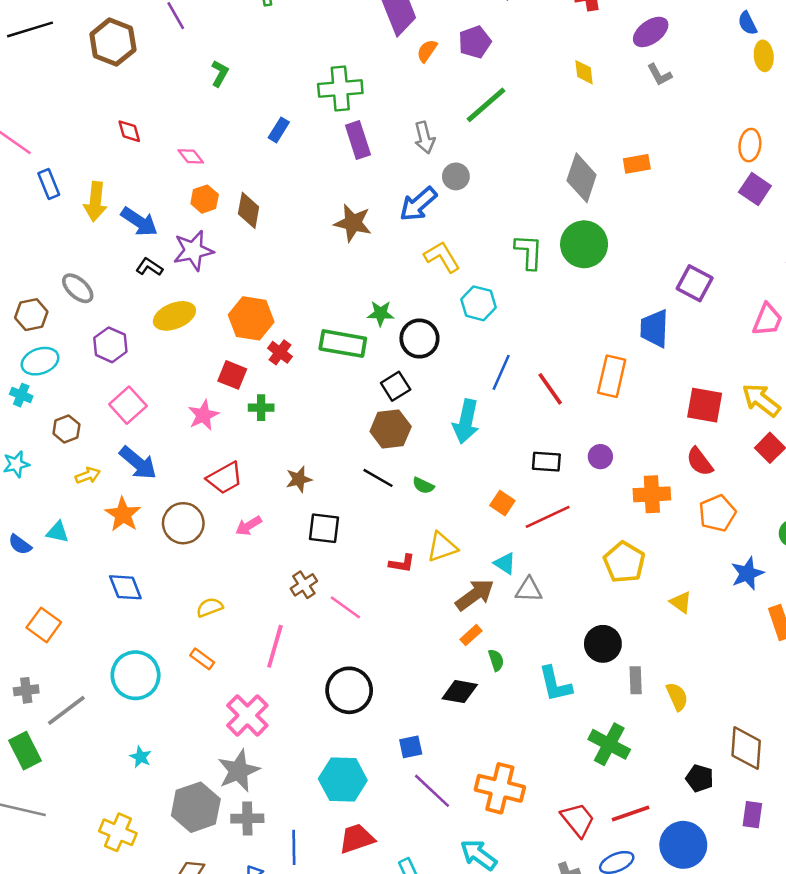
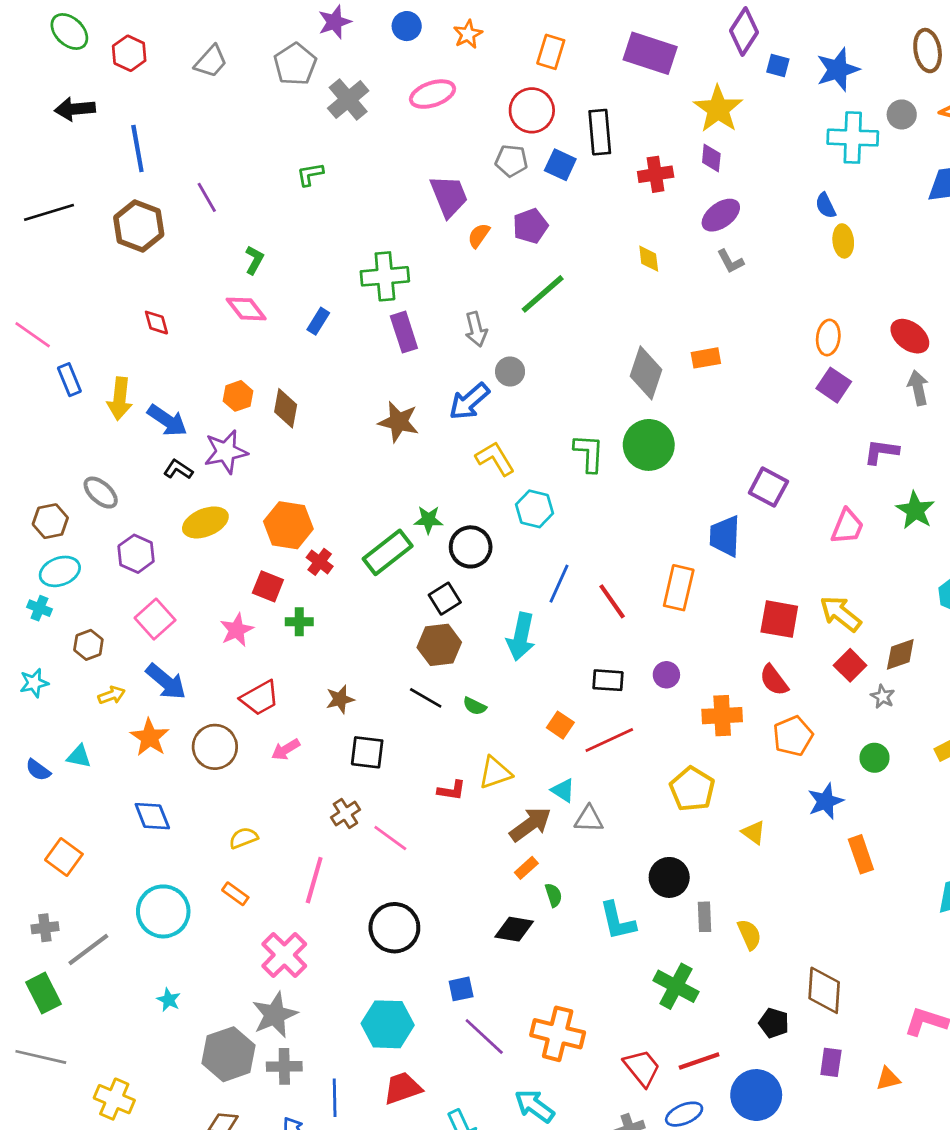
pink diamond: (191, 156) -> (246, 309), moved, size x1.4
green rectangle: (343, 344) -> (388, 552), turned -48
yellow cross: (118, 832) -> (114, 1099), moved

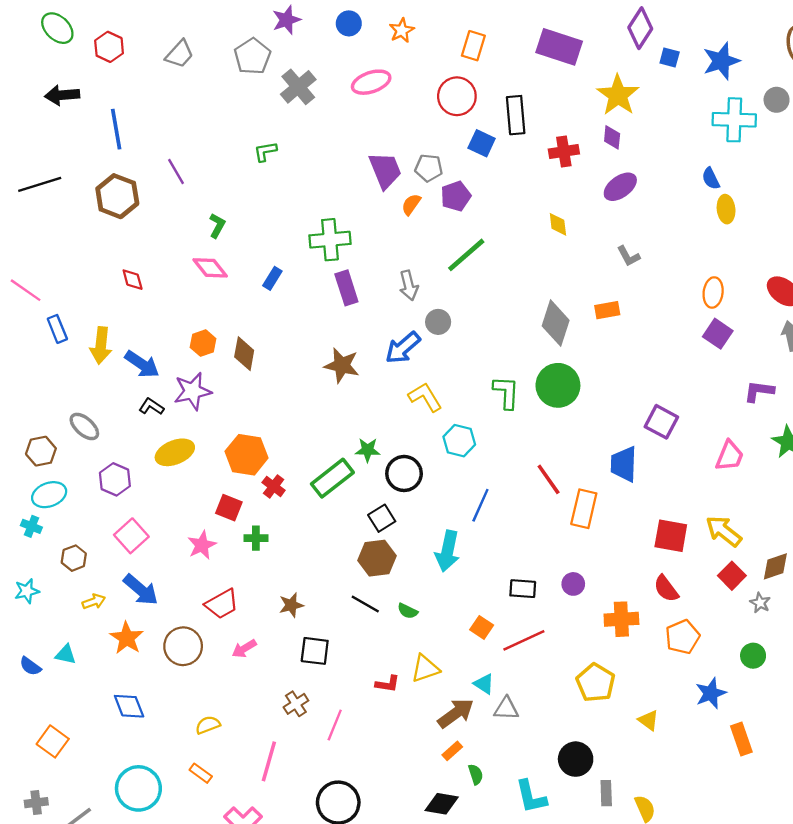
gray pentagon: (511, 161) -> (429, 168), moved
gray L-shape: (730, 261) -> (628, 256), moved
red line: (612, 601) -> (549, 479), moved
pink line: (390, 838) -> (335, 725), turned 76

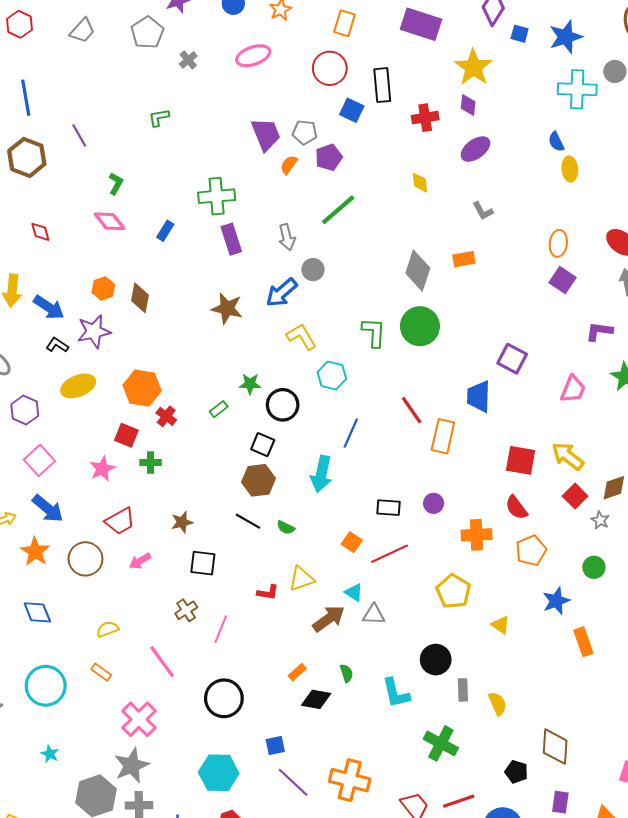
gray cross: (298, 87) -> (188, 60), size x0.6
green rectangle: (332, 478) -> (219, 409), size x0.5
black square: (382, 518) -> (263, 445), turned -35
orange rectangle: (452, 751) -> (297, 672), moved
pink line: (269, 761) -> (162, 662), turned -52

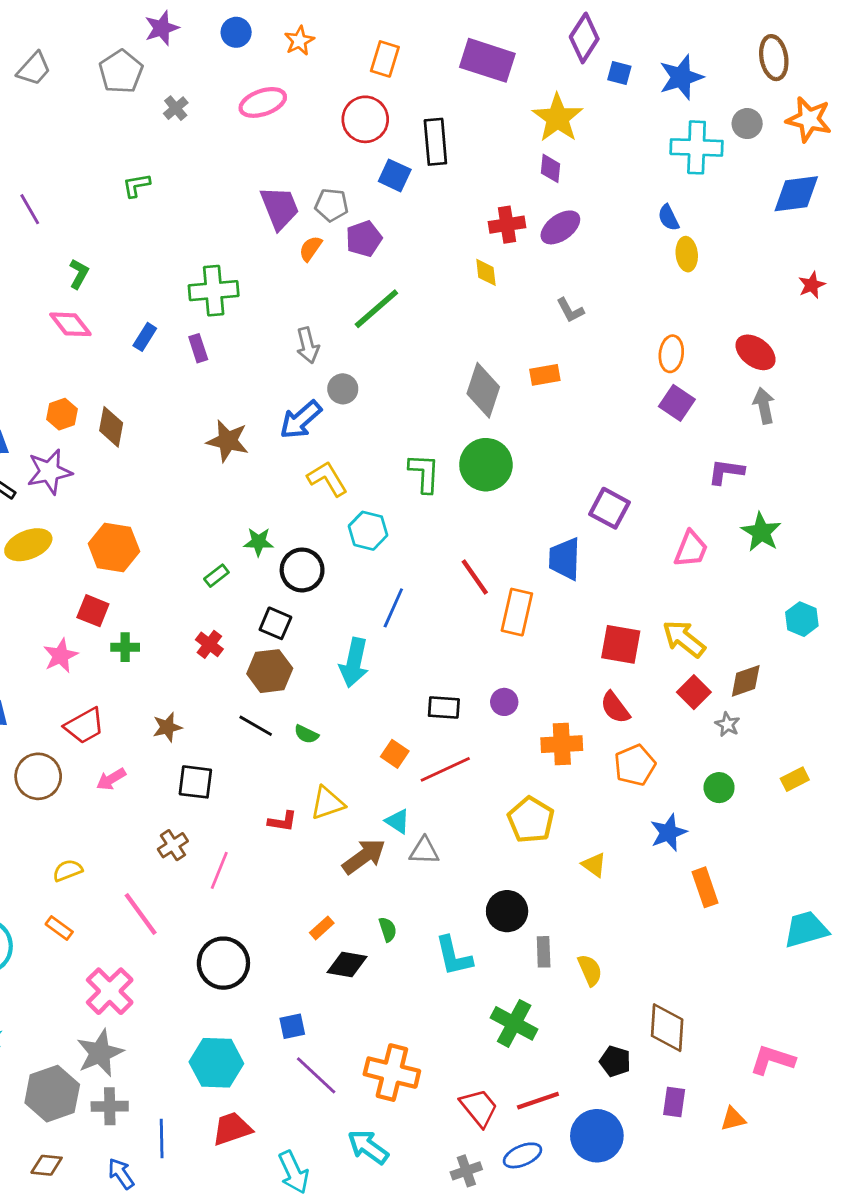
red cross: (425, 118) -> (507, 225), moved
purple rectangle: (231, 239) -> (198, 348), moved, size x0.7
red cross: (166, 416) -> (209, 644), moved

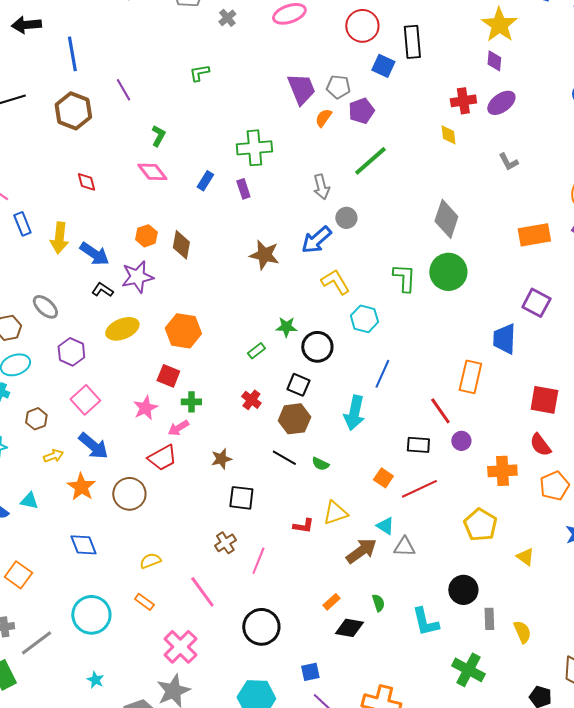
orange rectangle: (545, 375) -> (534, 235), moved, size x1.5
red line: (475, 577) -> (440, 411), moved
pink arrow: (111, 779) -> (178, 428), moved

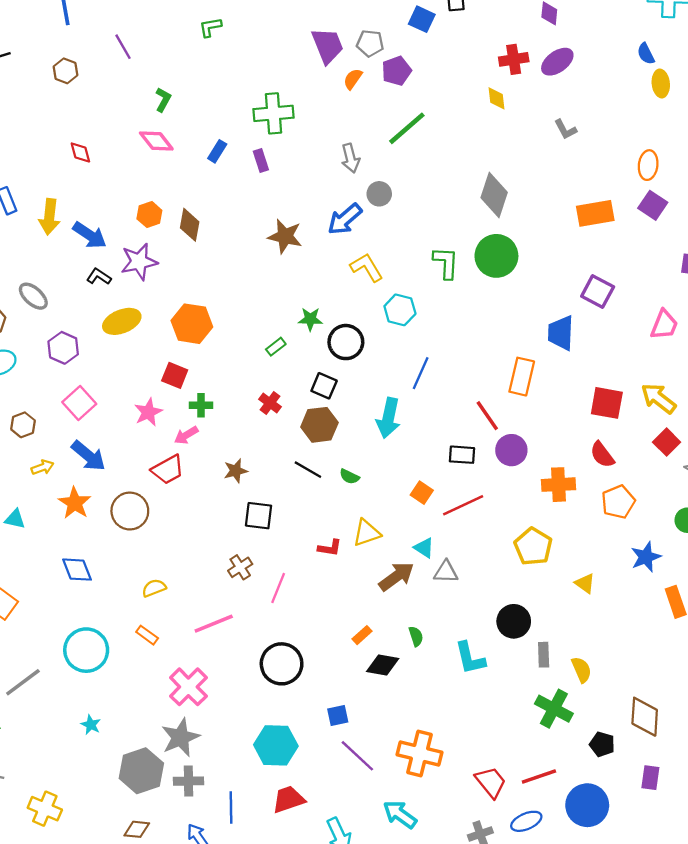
brown hexagon: (73, 111) -> (65, 71), size x0.6
purple circle: (461, 441) -> (511, 450), size x1.4
pink line: (202, 592) -> (214, 624), turned -76
green cross: (468, 670) -> (554, 709), moved

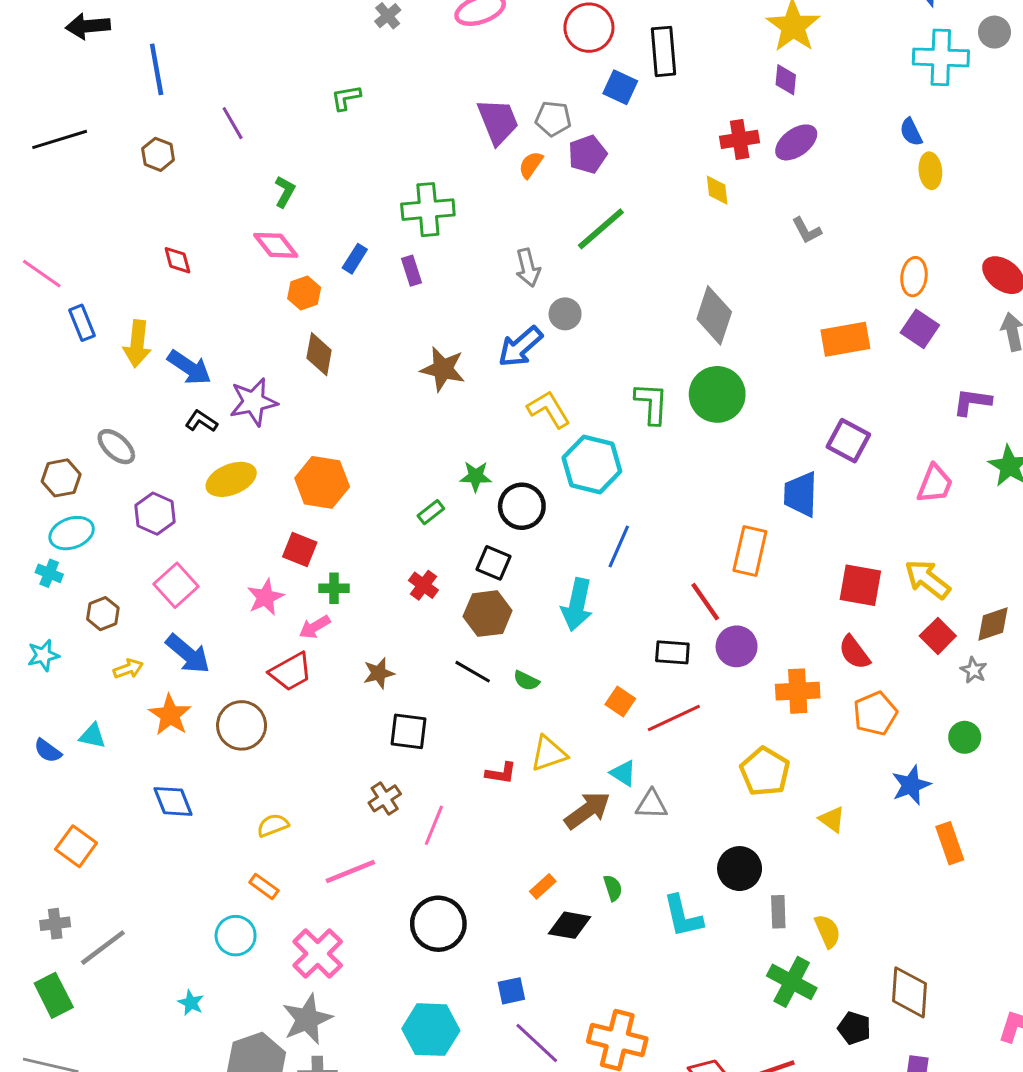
orange hexagon: (149, 215) -> (304, 293), moved
cyan hexagon: (400, 310) -> (592, 464), size x1.4
cyan circle: (86, 650) -> (236, 936), moved, size x0.7

